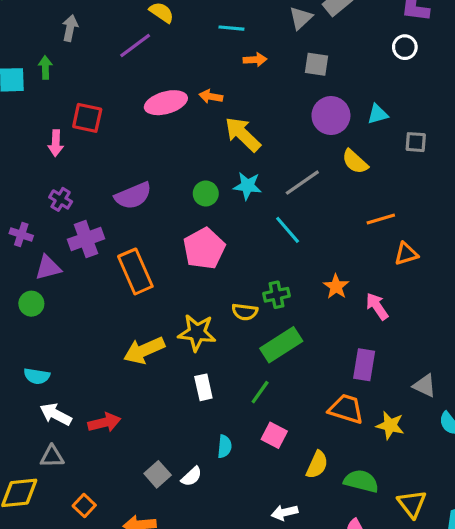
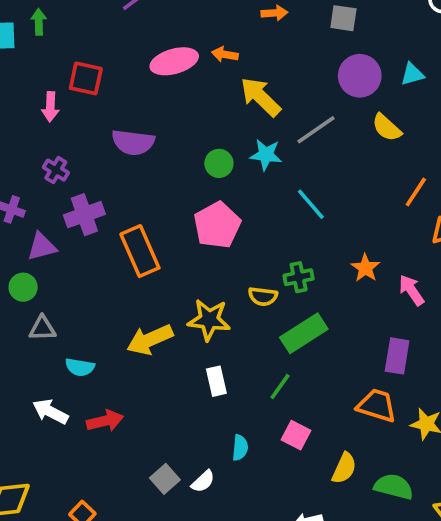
gray line: (302, 183) -> (316, 130), moved
purple semicircle: (133, 196) -> (133, 142), moved, turned 30
orange line: (381, 219) -> (416, 192), turned -40
cyan semicircle: (37, 376) -> (80, 367), moved
gray triangle: (52, 456) -> (42, 328), moved

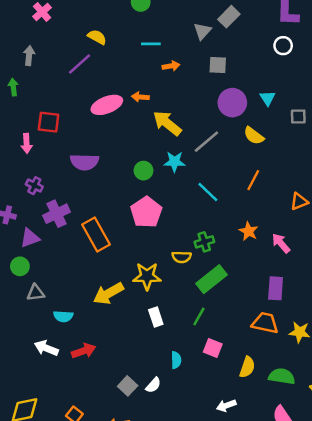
cyan triangle: (412, 74) -> (268, 98), turned -42
orange line: (416, 192) -> (253, 180), moved

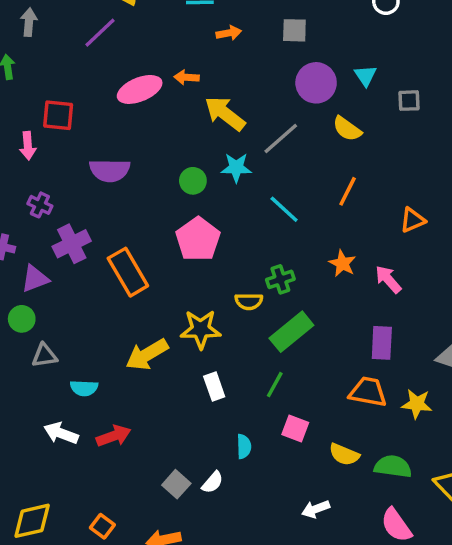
yellow semicircle: (247, 367) -> (344, 454), turned 95

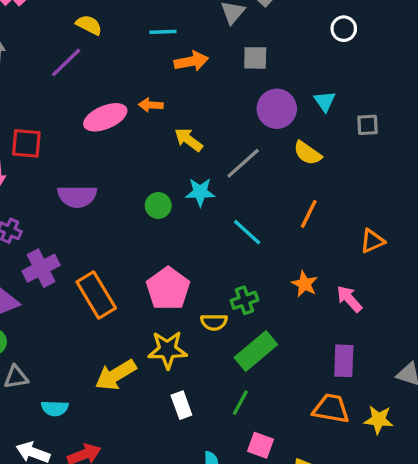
orange arrow: (229, 33) -> (191, 61), size x1.4
yellow arrow: (225, 114) -> (188, 140), size x0.7
pink pentagon: (198, 239) -> (168, 289), moved

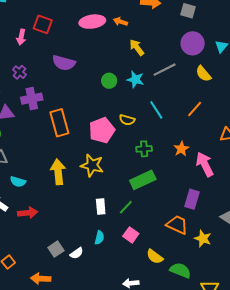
pink arrow: (349, 299) -> (205, 164), size x1.4
yellow semicircle: (214, 322) -> (127, 120), moved
yellow arrow: (116, 375) -> (58, 172), turned 100
white rectangle: (181, 405) -> (101, 207), moved

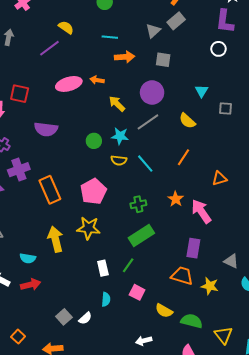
purple circle: (193, 43) -> (152, 92), moved
yellow semicircle: (127, 120) -> (119, 160), moved
cyan semicircle: (18, 182) -> (28, 258), moved

